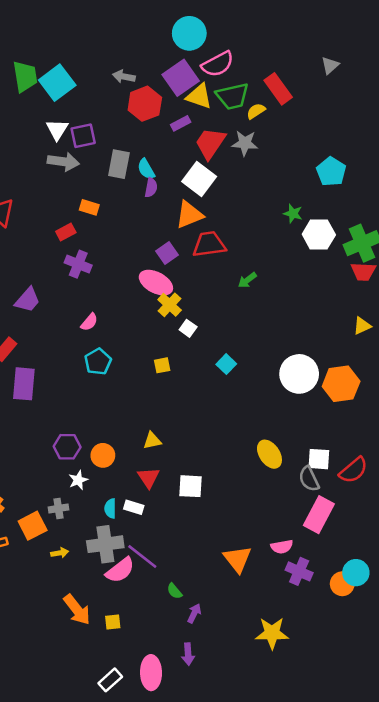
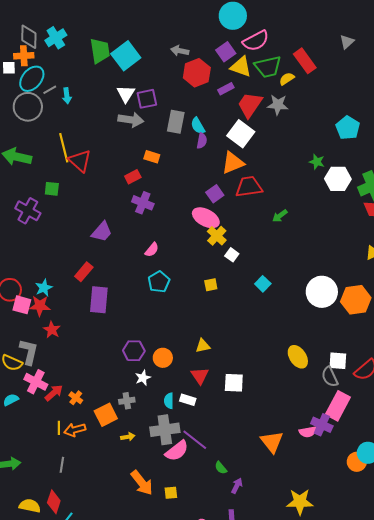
purple square: (181, 78) -> (226, 52), size x0.7
purple cross: (299, 571) -> (322, 425), moved

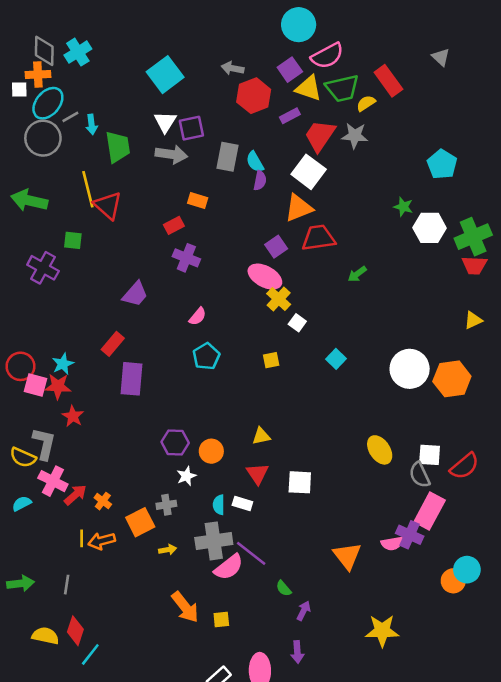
gray triangle: (347, 42) -> (441, 57), turned -35
green trapezoid: (100, 51) -> (118, 147), moved
gray line: (62, 465) -> (67, 585), moved

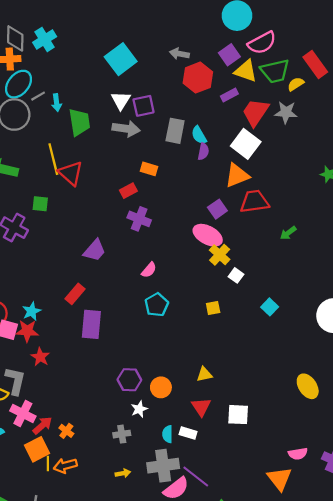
orange square: (140, 522) -> (37, 449), moved
pink semicircle: (392, 543) -> (298, 454), moved

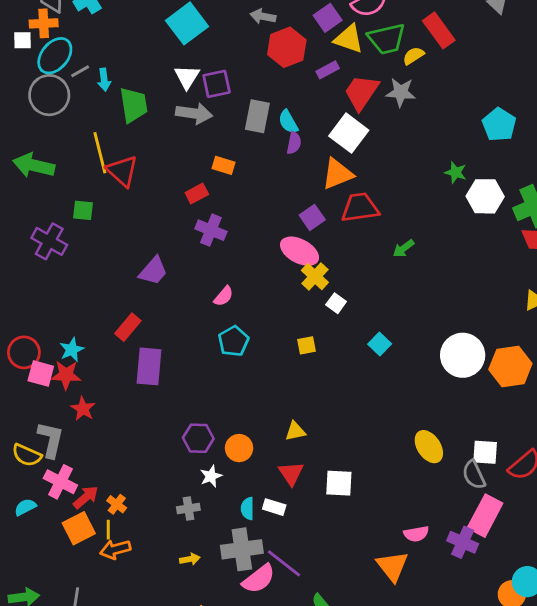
yellow line: (48, 463) -> (108, 530), moved

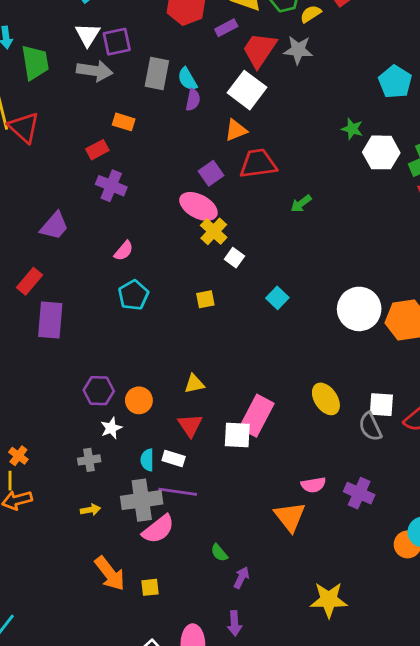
orange triangle: (337, 174) -> (236, 130), size x0.7
pink rectangle: (485, 516) -> (257, 416), moved
purple line: (284, 563) -> (178, 492), moved, turned -30

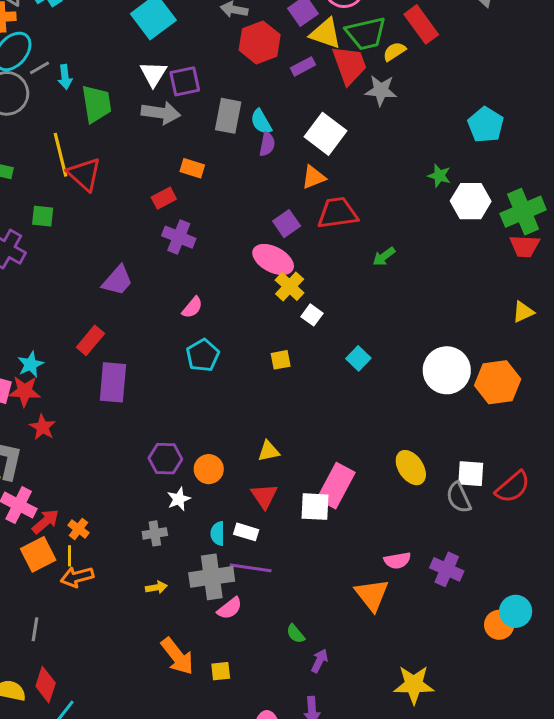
red trapezoid: (259, 50) -> (349, 65), moved, turned 126
pink semicircle: (158, 529) -> (230, 608), size x0.7

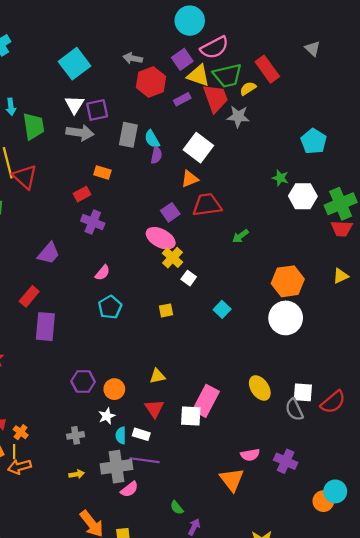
orange hexagon: (498, 382) -> (288, 281), moved
white star: (179, 499) -> (107, 416), moved

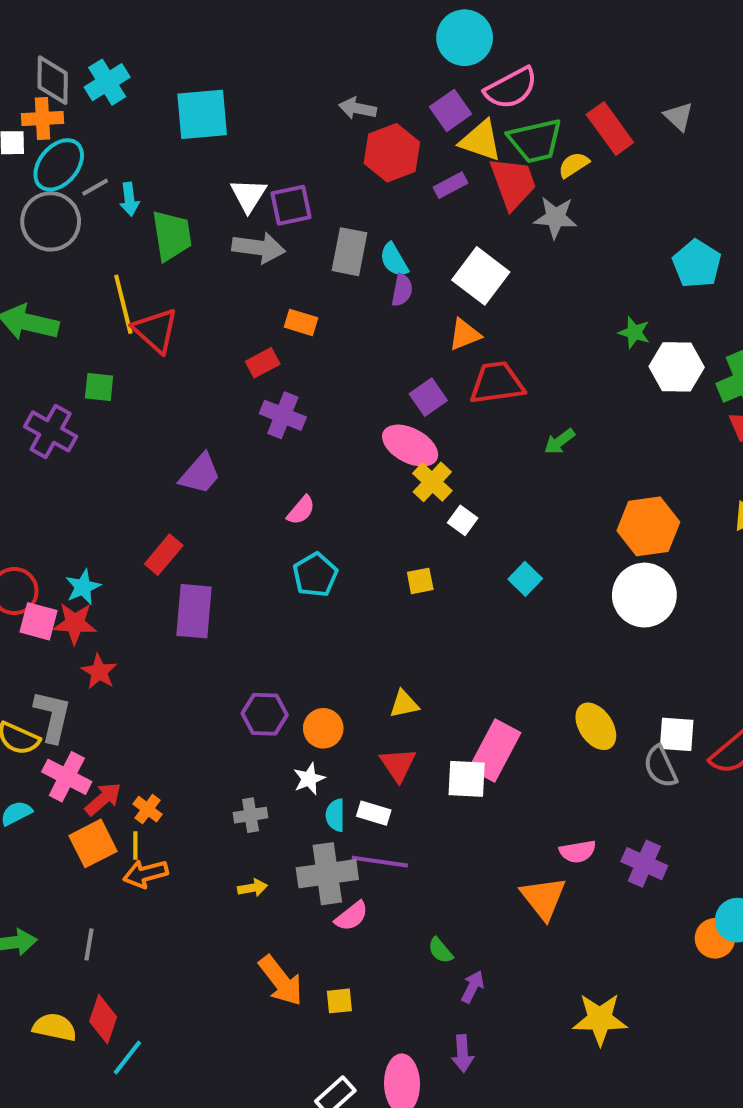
gray triangle: (313, 49) -> (679, 116), moved
cyan square: (74, 64) -> (202, 114), moved, turned 32

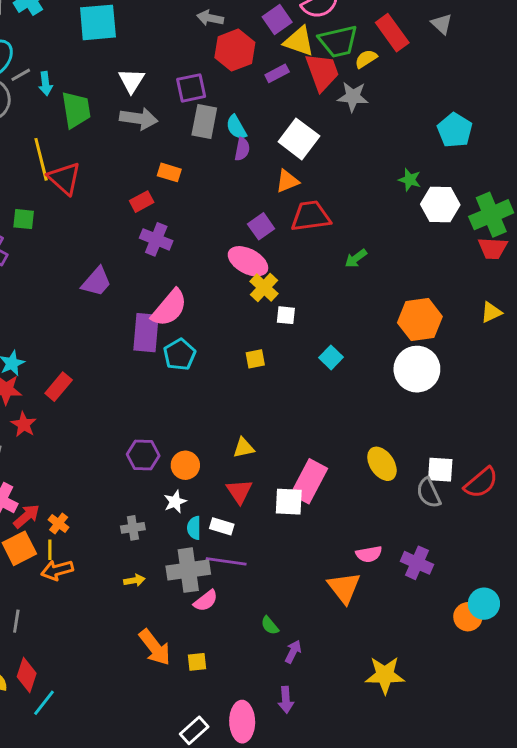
purple square: (291, 205) -> (191, 88), moved
pink semicircle: (301, 510) -> (169, 308), size x1.8
white square: (463, 520) -> (286, 315), turned -30
red rectangle: (164, 555) -> (59, 387), moved
purple rectangle: (194, 611) -> (146, 333), moved

